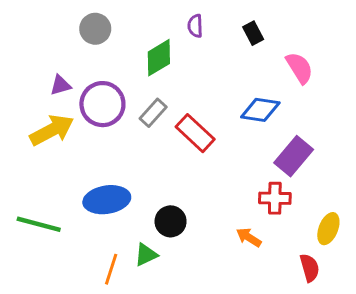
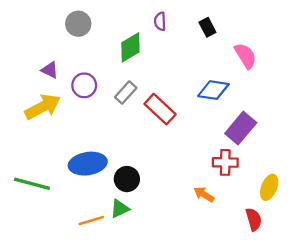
purple triangle: (60, 85) -> (50, 70), turned 42
purple circle: (102, 104) -> (84, 85), size x0.7
black circle: (171, 221) -> (127, 179), moved
orange line: (111, 269) -> (91, 221), turned 55

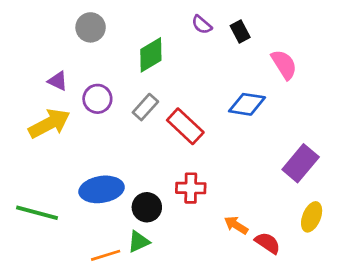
purple semicircle: (160, 21) -> (202, 25), moved, turned -48
purple rectangle: (241, 128) -> (301, 163), moved
red cross: (225, 162) -> (191, 188), moved
red semicircle: (254, 219) -> (268, 243), moved, turned -40

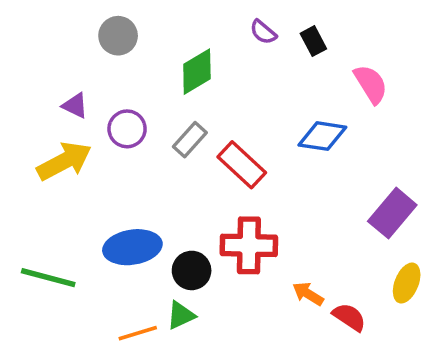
red cross: (191, 188) -> (249, 245), size x1.4

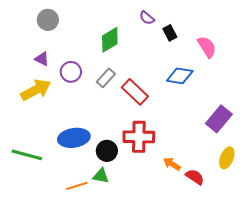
gray circle: (118, 36) -> (48, 20), moved
black rectangle: (313, 41) -> (170, 33), moved
green triangle: (181, 315) -> (101, 176), turned 36

